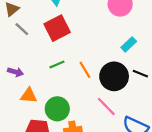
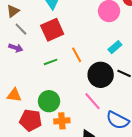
orange line: (85, 70) -> (77, 55), moved
purple arrow: (16, 72) -> (16, 48), moved
orange triangle: (29, 96) -> (14, 95), moved

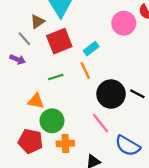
brown triangle: (13, 11) -> (37, 22), moved
cyan rectangle: (115, 47) -> (91, 49), moved
orange triangle: (14, 95) -> (36, 101), moved

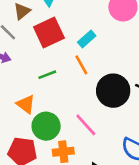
orange triangle: (36, 101) -> (26, 104), turned 30
pink line: (101, 123) -> (86, 125), moved

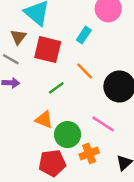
red square: (49, 32) -> (48, 50), turned -36
cyan rectangle: (87, 39) -> (84, 35), moved

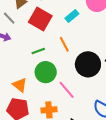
orange triangle: (44, 120) -> (20, 85), moved
green circle: (68, 135) -> (46, 72), moved

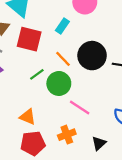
black circle: (88, 64) -> (92, 56), moved
green circle: (46, 72) -> (59, 83), moved

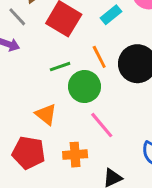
orange triangle: (28, 117) -> (46, 114), moved

